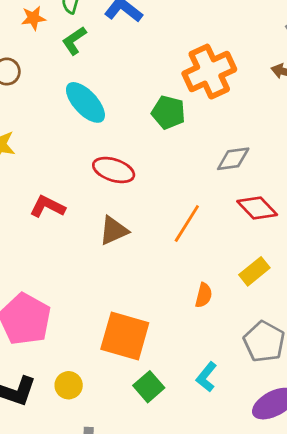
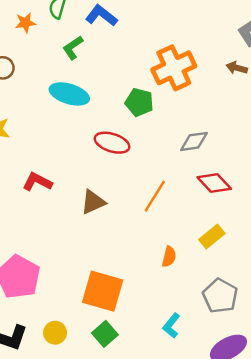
green L-shape: (74, 41) -> (73, 48), moved
cyan ellipse: (85, 102) -> (69, 94), turned -30
red ellipse: (114, 170) -> (112, 143), moved
green square: (149, 387) -> (105, 334), moved

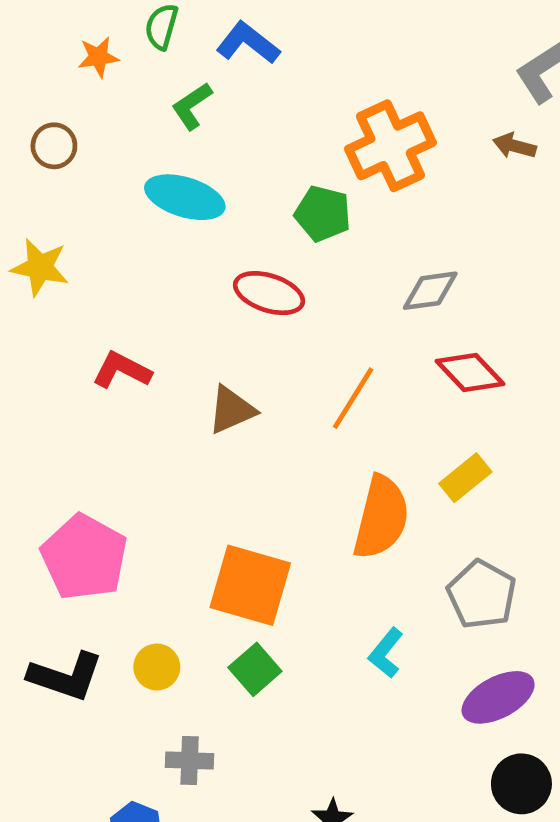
orange semicircle: (169, 257) -> (381, 517), size x2.0

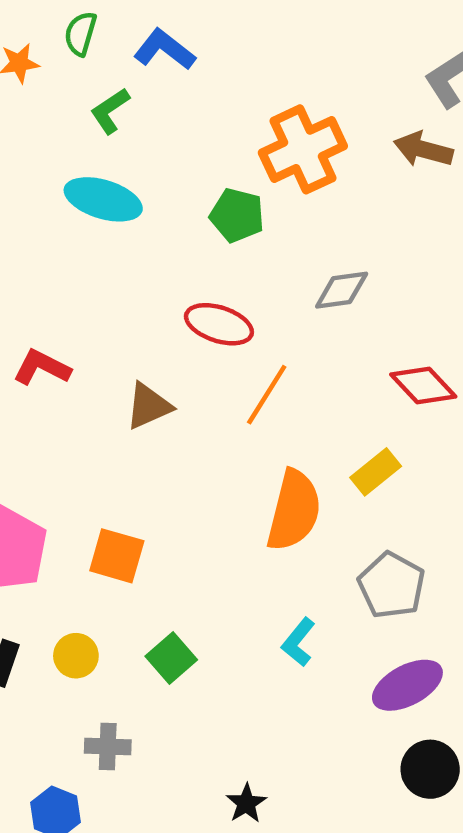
brown arrow: (514, 146) -> (423, 149), size x1.4
red ellipse: (269, 293) -> (219, 324), moved
red diamond: (470, 373) -> (423, 386), moved
orange square: (250, 585) -> (117, 556), moved, size x0.7

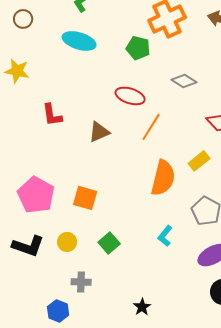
gray diamond: (342, 290) -> (184, 81), turned 40
red L-shape: (42, 367) -> (52, 115), turned -125

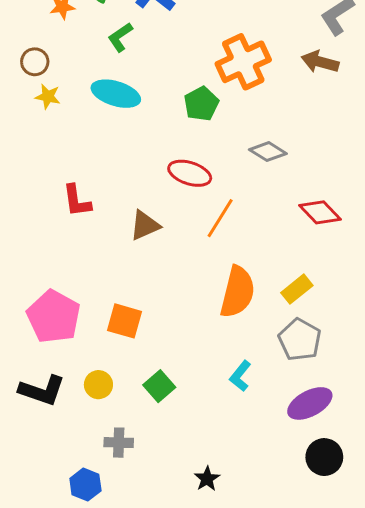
green pentagon: (138, 48) -> (201, 104), turned 30
yellow star: (17, 71) -> (48, 97), moved, size x0.7
yellow rectangle: (199, 161) -> (297, 289), moved

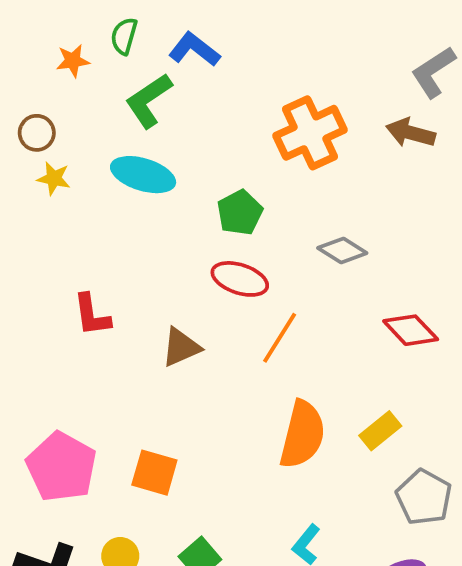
green L-shape: (120, 37) -> (149, 101), size x1.4
green pentagon: (201, 104) -> (240, 213), moved
gray pentagon: (300, 340) -> (424, 497), moved

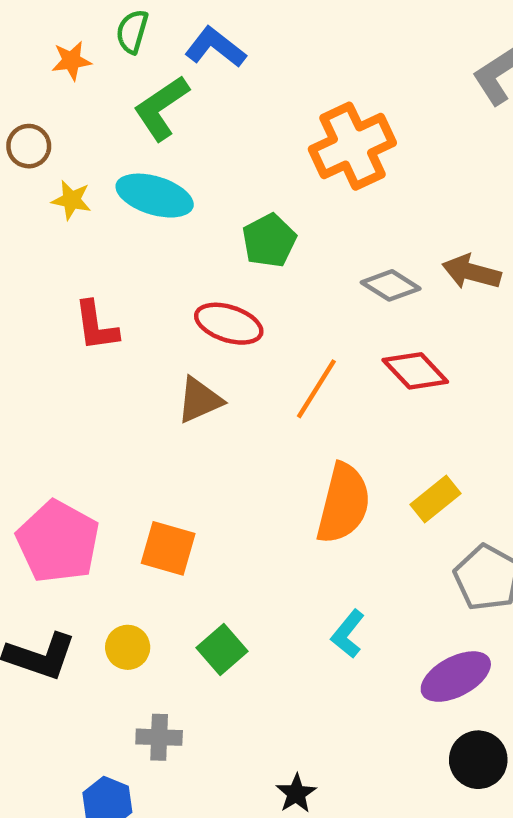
brown arrow: (411, 133) -> (472, 272), moved
yellow star: (54, 178) -> (71, 200), moved
red ellipse: (240, 279) -> (229, 324), moved
red L-shape: (92, 315) -> (96, 326), moved
red diamond: (411, 330) -> (415, 371), moved

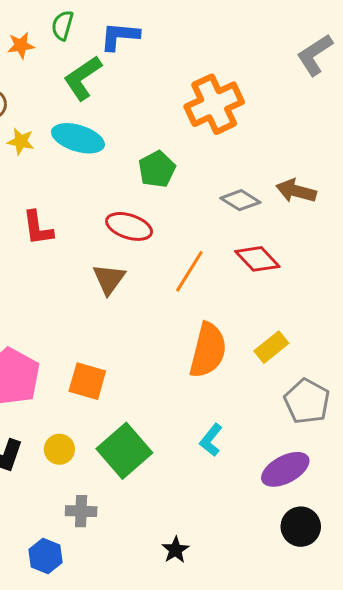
blue L-shape: (215, 47) -> (120, 36), turned -33
brown triangle: (200, 400) -> (109, 279), turned -30
green square: (222, 650) -> (124, 451), size x1.6

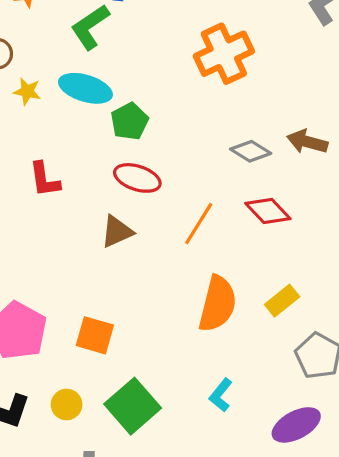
green pentagon: (157, 169) -> (129, 121), moved
brown triangle: (109, 279) -> (117, 231), turned 30

